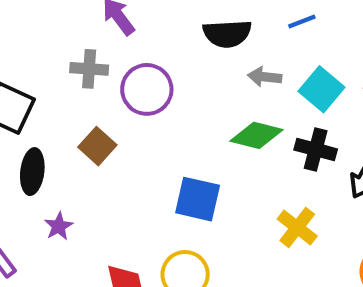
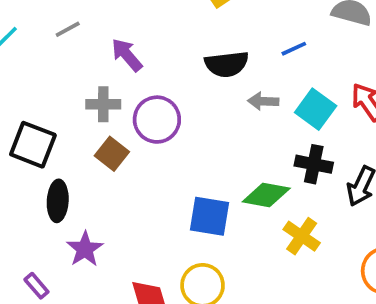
green diamond: (257, 135) -> (266, 195), moved
brown square: (97, 146) -> (112, 154), moved
purple star: (59, 226) -> (85, 249), size x1.4

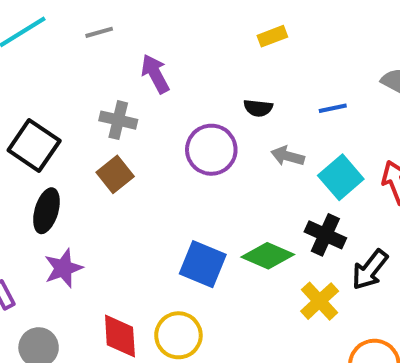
black semicircle: (227, 64) -> (258, 108), size x0.6
purple circle: (157, 120) -> (211, 150), moved
yellow cross: (302, 236) -> (320, 301), moved

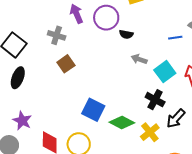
blue line: (333, 108) -> (175, 38), moved
purple circle: (211, 150) -> (106, 18), moved
brown square: (115, 174) -> (66, 64), moved
green diamond: (268, 256) -> (122, 122), moved
purple star: (63, 268) -> (22, 121), moved, turned -30

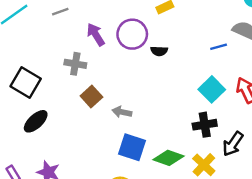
gray arrow: (139, 59) -> (122, 112), moved
black ellipse: (18, 78) -> (36, 121), turned 35
black cross: (155, 100) -> (205, 125), turned -30

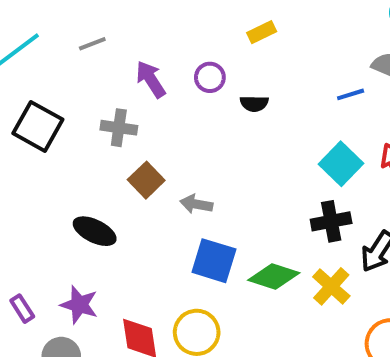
purple circle: (132, 34) -> (210, 77), size x0.6
black square: (26, 82) -> (38, 126), moved
black ellipse: (36, 121) -> (95, 231), moved, turned 70

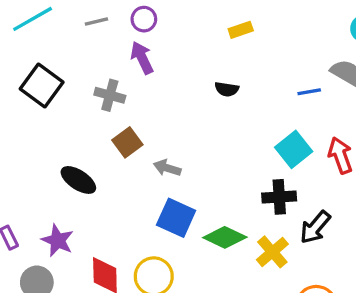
purple circle: (210, 77) -> (144, 19), moved

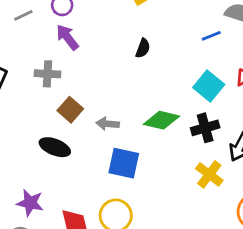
black semicircle: (227, 89) -> (143, 48), turned -66
black ellipse: (78, 180) -> (55, 147), moved
green diamond: (225, 237) -> (161, 120), moved

